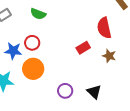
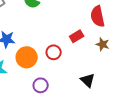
red circle: (32, 43) -> (54, 52), moved
purple circle: (65, 91) -> (41, 85), moved

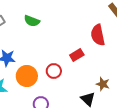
brown star: (103, 44) -> (103, 84), moved

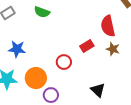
orange circle: (27, 76) -> (36, 78), moved
brown star: (103, 84) -> (113, 49), moved

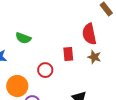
green semicircle: (42, 12) -> (23, 38), moved
red rectangle: (87, 46) -> (68, 54), turned -64

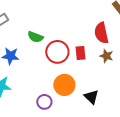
red circle: (45, 70) -> (57, 52), moved, size x1.5
orange circle: (17, 86) -> (64, 85), moved

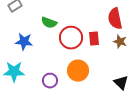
black triangle: (91, 97) -> (121, 83), moved
purple circle: (44, 102) -> (50, 81), moved

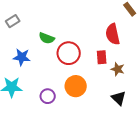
red rectangle: (94, 39) -> (102, 57), moved
brown star: (120, 42) -> (118, 69), moved

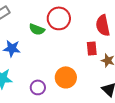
red circle: (69, 53) -> (59, 18), moved

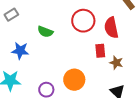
red circle: (59, 18) -> (83, 21), moved

